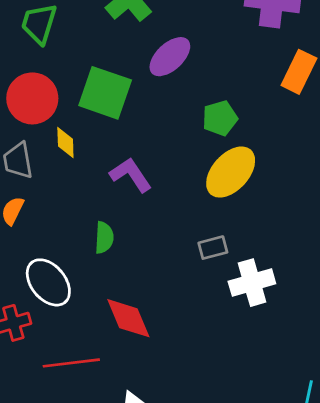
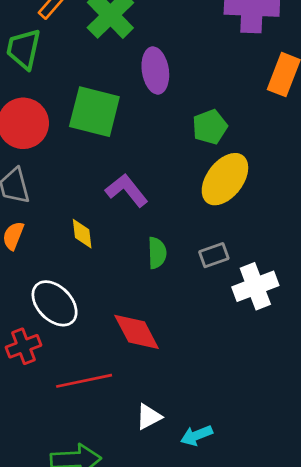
purple ellipse: (170, 57) -> (155, 71), turned -51
yellow diamond: (65, 143) -> (82, 234), moved
green semicircle: (104, 238) -> (157, 253), moved

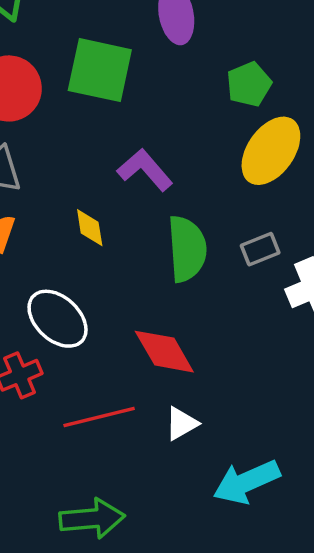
green semicircle: (157, 253) -> (187, 249), size x1.6
white triangle: (149, 417) -> (181, 424), moved
cyan arrow: (197, 435) -> (246, 482), size x1.6

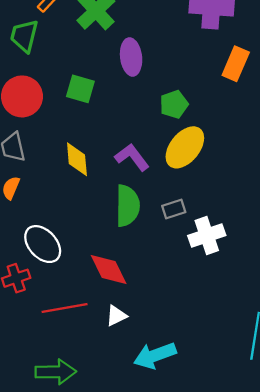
green square: (100, 70) -> (80, 89), size x0.7
purple L-shape: (145, 170) -> (132, 157), moved
yellow diamond: (90, 228) -> (77, 159), moved, size x1.4

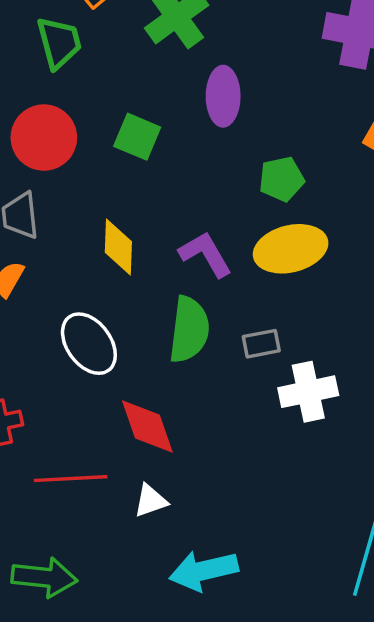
green trapezoid: (24, 36) -> (59, 43), turned 144
yellow ellipse: (185, 147) -> (291, 249), turned 30
white ellipse: (43, 244) -> (89, 344), moved

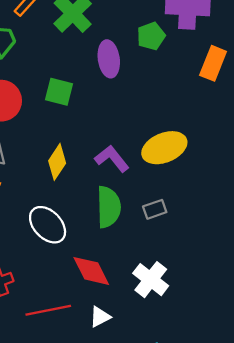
green pentagon: (282, 179) -> (151, 36), moved
yellow diamond: (118, 247) -> (57, 162), turned 40
white cross: (308, 392) -> (151, 280), moved, turned -32

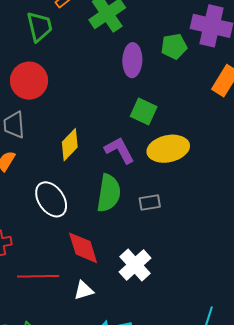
green square: (59, 92) -> (144, 111), moved

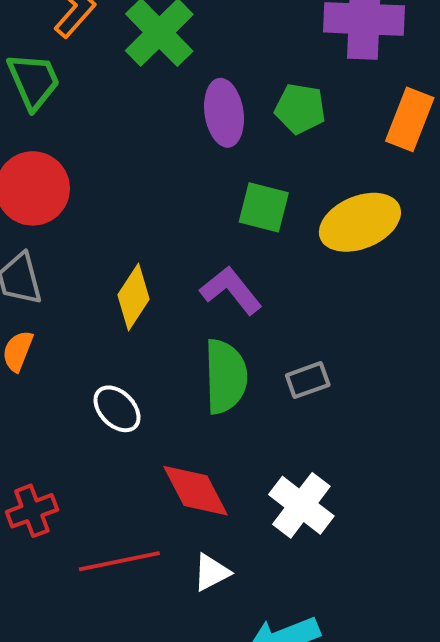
green pentagon: (174, 46) -> (300, 109), moved, turned 30
yellow ellipse: (168, 149) -> (360, 222), moved
white ellipse: (51, 199) -> (117, 409), size x0.7

